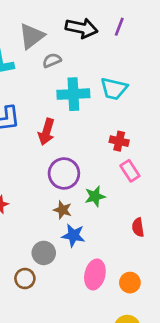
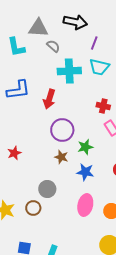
purple line: (119, 27) -> (94, 43), moved
gray triangle: (32, 36) -> (38, 28), turned 40
gray semicircle: (52, 60) -> (53, 46), turned 64
blue star: (73, 235) -> (85, 172), moved

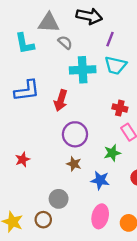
green star: (85, 147) -> (112, 153), moved

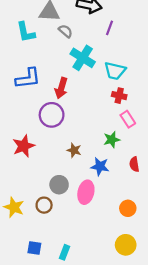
cyan trapezoid: (115, 65) -> (115, 71), moved
cyan cross: (83, 70) -> (83, 58), turned 35
purple circle: (75, 134) -> (52, 115), moved
red star: (22, 159) -> (24, 146), size x1.5
pink ellipse: (100, 216) -> (86, 192), moved

